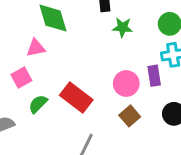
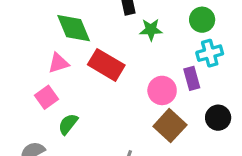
red rectangle: (76, 97) -> (106, 65), moved
brown square: (130, 116) -> (170, 126), size x1.4

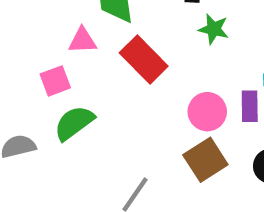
green semicircle: (68, 124) -> (74, 123), size x1.4

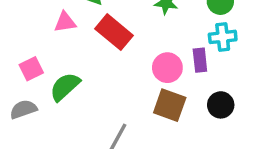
pink square: (55, 81) -> (31, 69), moved
brown square: (205, 160) -> (170, 105), turned -32

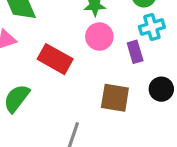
red rectangle: (114, 32) -> (55, 59), moved
pink circle: (167, 68) -> (99, 37), moved

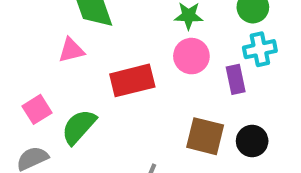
red rectangle: (55, 59) -> (132, 80), turned -48
black circle: (161, 89) -> (252, 141), moved

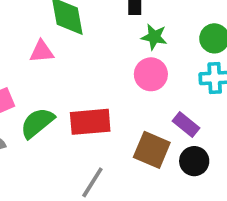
purple rectangle: (236, 79) -> (186, 125), moved, turned -48
red rectangle: (132, 80) -> (90, 122), moved

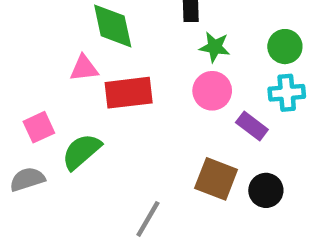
red rectangle: (90, 122) -> (129, 93), moved
purple rectangle: (186, 125) -> (252, 126), moved

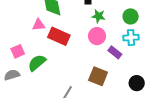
red rectangle: (129, 93) -> (59, 36), turned 30
black circle: (266, 190) -> (137, 83), moved

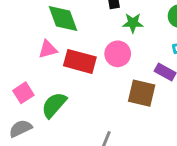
pink circle: (97, 36) -> (118, 54), moved
brown square: (98, 76) -> (142, 93), moved

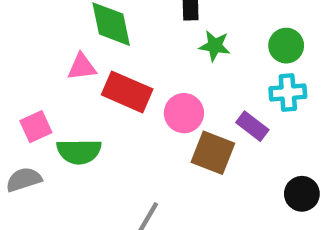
pink circle: (118, 54) -> (184, 113), moved
green semicircle: (54, 105) -> (79, 152), turned -140

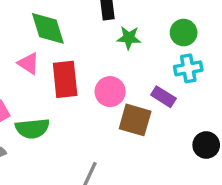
pink triangle: (82, 67) -> (28, 63), turned 45
red rectangle: (127, 92) -> (65, 79), turned 66

